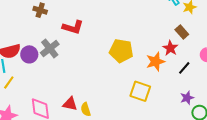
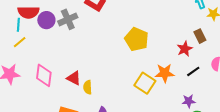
orange star: (155, 62) -> (165, 73), moved

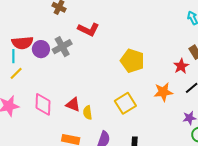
yellow square: (145, 83) -> (125, 103), moved, turned 30

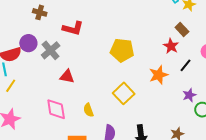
purple circle: (41, 49) -> (28, 43), moved
pink diamond: (43, 104) -> (56, 109), moved
red triangle: (73, 105) -> (67, 77), moved

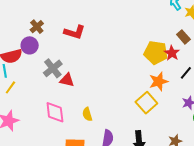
brown cross: (40, 12) -> (37, 27), moved, turned 32
gray cross: (51, 50) -> (53, 68), moved
yellow pentagon: (122, 50) -> (156, 53), moved
yellow square: (124, 93) -> (146, 103), moved

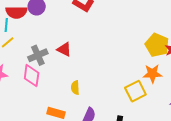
gray cross: (53, 68) -> (38, 55), moved
pink diamond: (55, 112) -> (32, 76), moved

